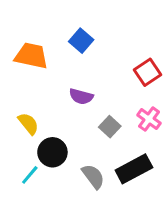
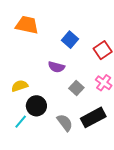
blue square: (81, 41) -> (70, 40), moved
orange trapezoid: (31, 56) -> (27, 25), moved
yellow semicircle: (28, 124) -> (20, 86), turned -70

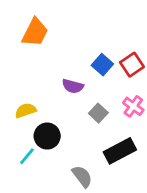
orange trapezoid: (27, 25) -> (35, 32), turned 105
blue square: (70, 40) -> (102, 65), moved
gray semicircle: (65, 123) -> (82, 176), moved

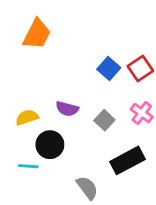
purple semicircle: (73, 86) -> (67, 109), moved
cyan line: (27, 156) -> (28, 166), turned 54

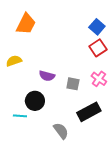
blue square: (109, 69) -> (97, 27), moved
yellow semicircle: (27, 117) -> (14, 61), moved
gray square: (104, 120) -> (73, 84), turned -32

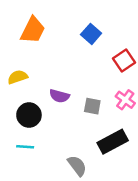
blue square: (97, 27) -> (91, 34), moved
black circle: (35, 101) -> (29, 115), moved

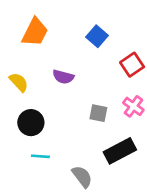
yellow semicircle: (18, 77) -> (19, 82), turned 66
purple semicircle: (59, 96) -> (63, 77), moved
cyan line: (25, 147) -> (40, 156), moved

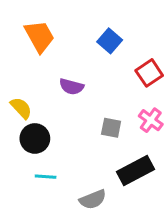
orange trapezoid: (35, 32) -> (39, 36), turned -56
yellow semicircle: (19, 82) -> (21, 108), moved
gray semicircle: (82, 177) -> (93, 199), turned 105

